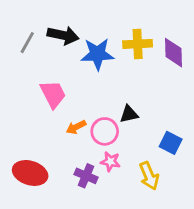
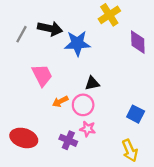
yellow cross: (138, 44) -> (109, 15), moved, turned -30
black triangle: (129, 114) -> (92, 83), moved
yellow arrow: (149, 176) -> (130, 151), moved

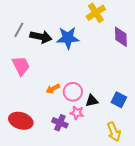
black arrow: (50, 29) -> (41, 37), moved
pink trapezoid: (42, 75) -> (21, 66), moved
black triangle: (92, 83) -> (92, 101), moved

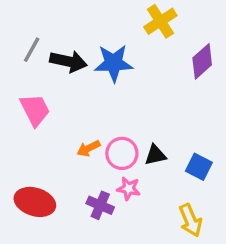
purple diamond: (121, 37) -> (202, 61), turned 50
black triangle: (92, 101) -> (155, 155), moved

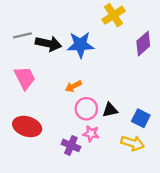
gray line: (32, 50) -> (22, 35), turned 48
orange arrow: (88, 148) -> (73, 86), moved
red ellipse: (35, 202) -> (27, 126), moved
yellow arrow: (191, 220) -> (133, 143), moved, turned -50

